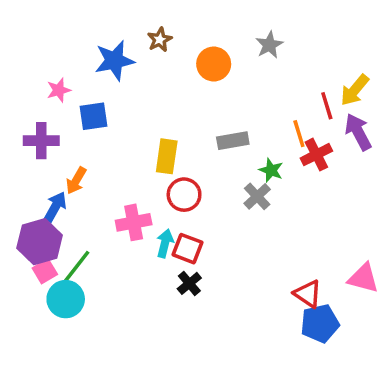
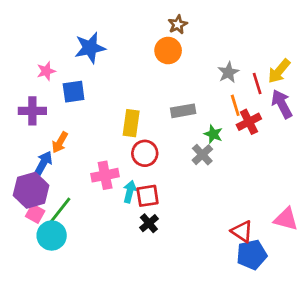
brown star: (160, 40) -> (178, 25), moved
gray star: (269, 45) -> (228, 72), moved
red square: (188, 249) -> (148, 196), turned -30
pink square: (45, 271) -> (35, 214), turned -30

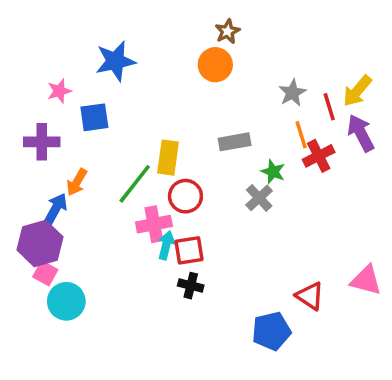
pink cross: (105, 175) -> (154, 224), moved
green line: (58, 212) -> (135, 184), moved
black cross: (149, 223) -> (191, 286), turned -36
blue pentagon: (252, 255) -> (271, 331), moved

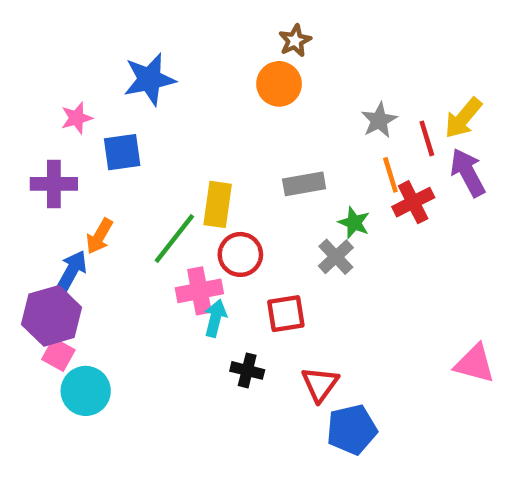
red square: (189, 250) -> (286, 314), moved
red triangle: (310, 296) -> (320, 384), moved, turned 32

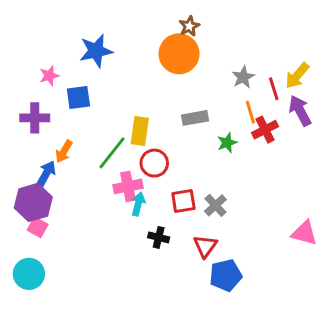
orange circle: (279, 84) -> (179, 54), size x1.4
green star: (354, 223) -> (227, 143), turned 30
gray cross: (336, 257) -> (215, 205), moved
cyan circle: (86, 391) -> (29, 274), moved

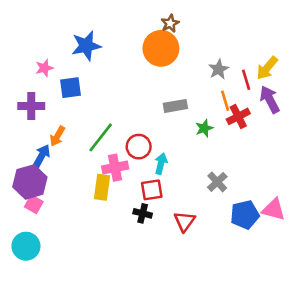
yellow rectangle: (140, 131) -> (102, 187), moved
red square: (183, 201) -> (152, 190), moved
cyan arrow: (138, 204) -> (161, 164), moved
gray cross: (215, 205) -> (217, 182), moved
blue pentagon: (226, 275) -> (245, 215), moved

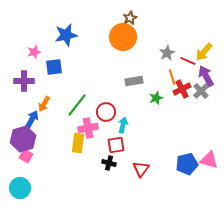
red line: (246, 80) -> (188, 61), turned -49
gray cross: (217, 182) -> (201, 91), moved

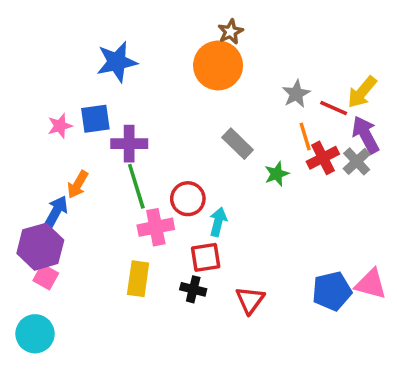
pink star: (34, 52) -> (60, 126), moved
purple cross: (24, 81) -> (129, 144), moved
gray rectangle: (134, 81) -> (238, 144), turned 54
green line: (77, 105) -> (136, 186), turned -55
yellow rectangle: (78, 143) -> (138, 279), moved

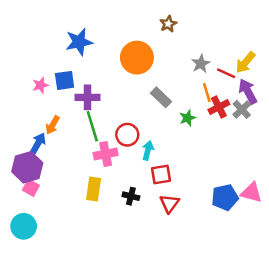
brown star: (230, 32) -> (168, 24), moved
orange circle: (218, 65) -> (137, 58), moved
red square: (206, 257) -> (161, 174), moved

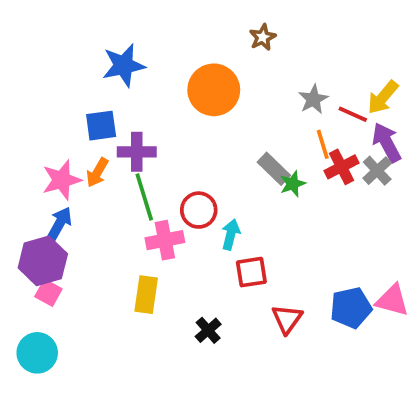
pink star: (40, 85) -> (62, 180), moved, size x1.5
gray rectangle: (161, 97) -> (274, 169), moved
orange arrow: (53, 125) -> (97, 173), moved
black cross: (131, 196) -> (208, 330), moved, turned 35
red triangle: (169, 203) -> (287, 319), moved

